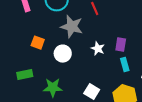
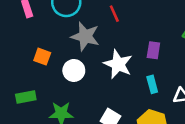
purple rectangle: (121, 45) -> (153, 50), moved
white star: (98, 49) -> (118, 64), size x1.6

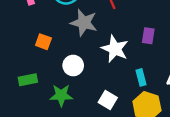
white circle: (74, 70) -> (73, 66), moved
cyan rectangle: (152, 84) -> (141, 77), moved

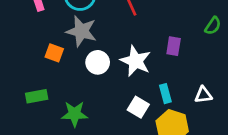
gray star: (84, 23) -> (81, 31), moved
white circle: (73, 66) -> (98, 62), moved
white square: (108, 100) -> (138, 107), moved

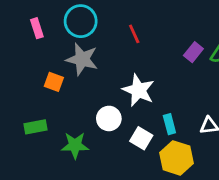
purple rectangle: (174, 46) -> (193, 52), moved, turned 30
white circle: (98, 62) -> (109, 118), moved

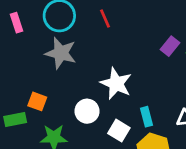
red line: (134, 34) -> (105, 18), moved
orange square: (54, 82) -> (37, 101), moved

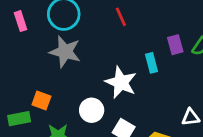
red line: (105, 18) -> (121, 17), moved
purple rectangle: (170, 46) -> (175, 45), turned -54
cyan rectangle: (146, 117) -> (152, 63), moved

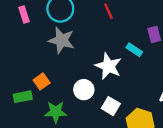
cyan rectangle: (152, 63) -> (134, 50), turned -42
orange square: (41, 100) -> (42, 81), turned 35

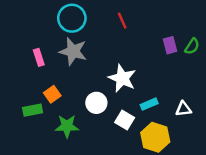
pink rectangle: (24, 15) -> (39, 57), moved
cyan rectangle: (134, 50) -> (149, 104), moved, turned -56

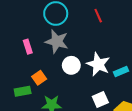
white circle: (96, 103) -> (71, 65), moved
cyan rectangle: (149, 104) -> (121, 72), moved
white square: (125, 120) -> (100, 100), turned 35

